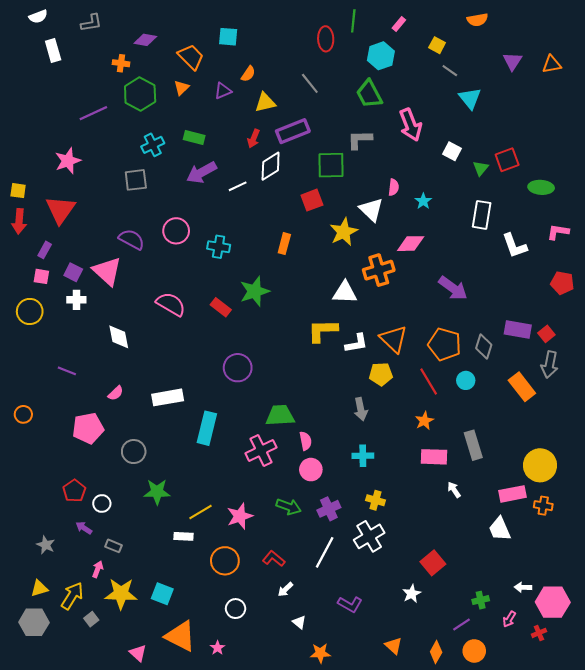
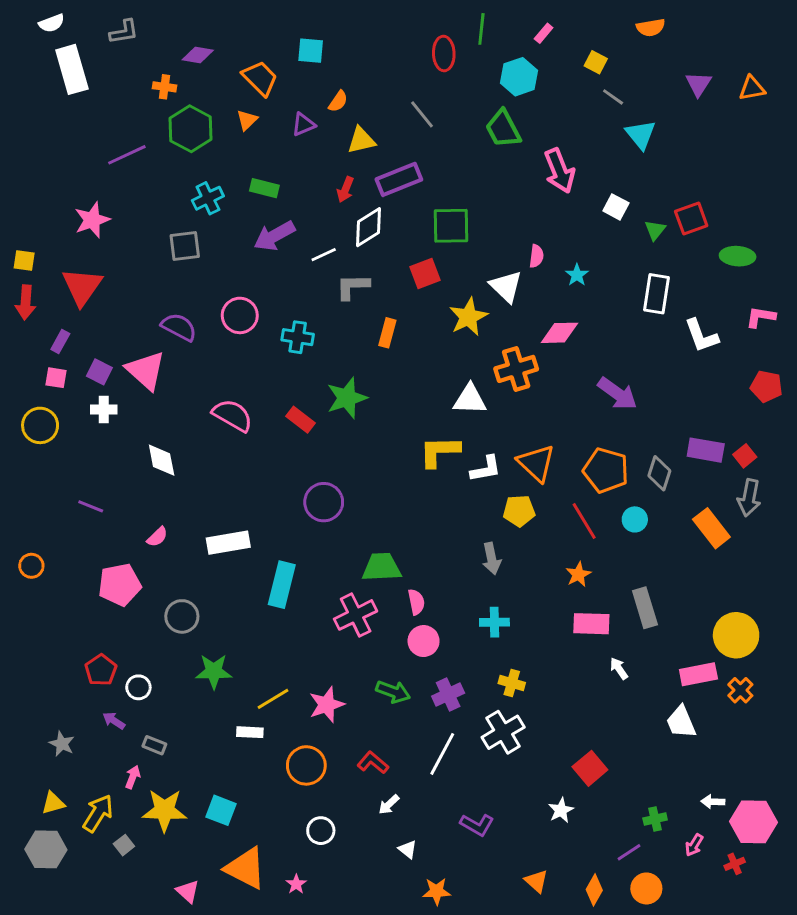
white rectangle: (53, 50) -> (72, 69), size x1.5
gray L-shape: (360, 140) -> (353, 287), moved
orange cross: (543, 506) -> (740, 690), turned 36

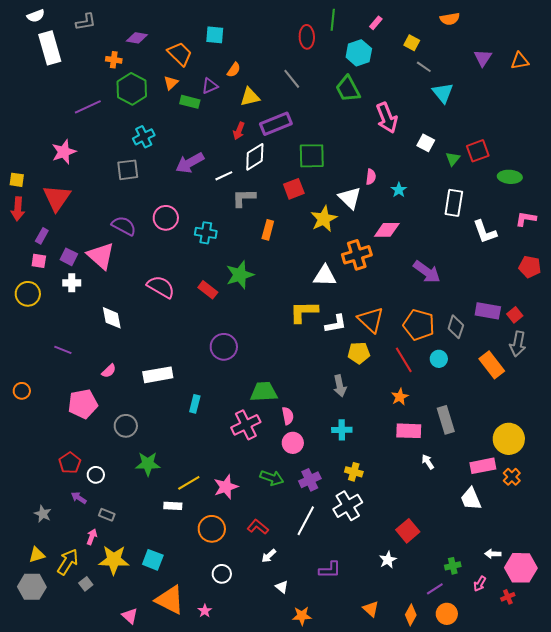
green rectangle: (264, 188) -> (190, 102), moved
cyan rectangle: (282, 585) -> (195, 404), size x0.6
purple L-shape: (477, 825) -> (330, 570), turned -30

